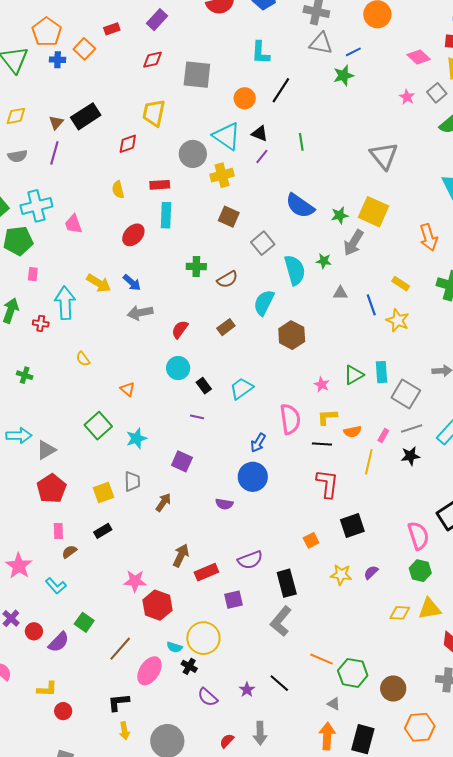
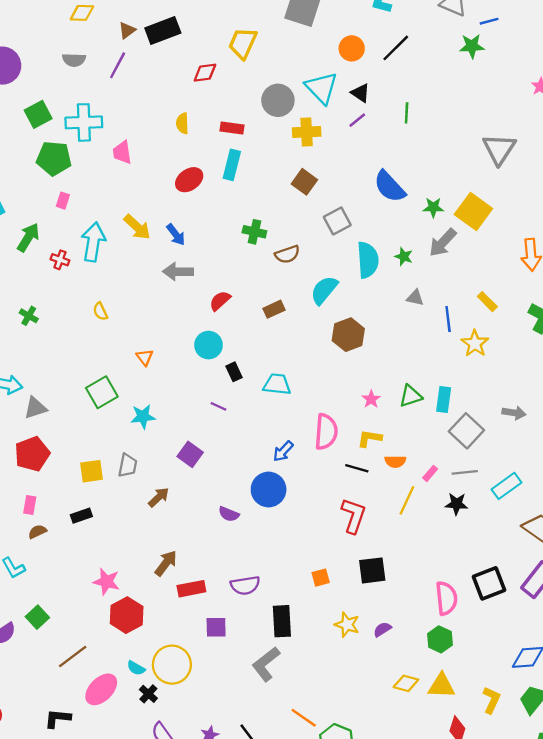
cyan trapezoid: (242, 388) -> (277, 384), turned 30

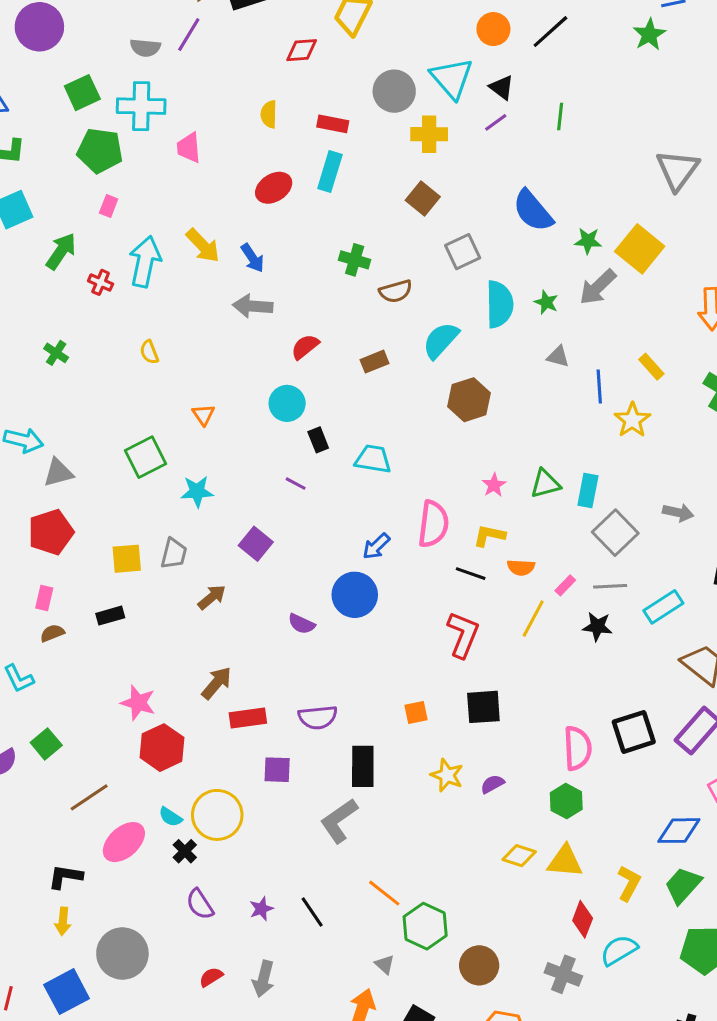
green star: (472, 46) -> (649, 35), turned -30
gray semicircle: (74, 60) -> (145, 48), moved

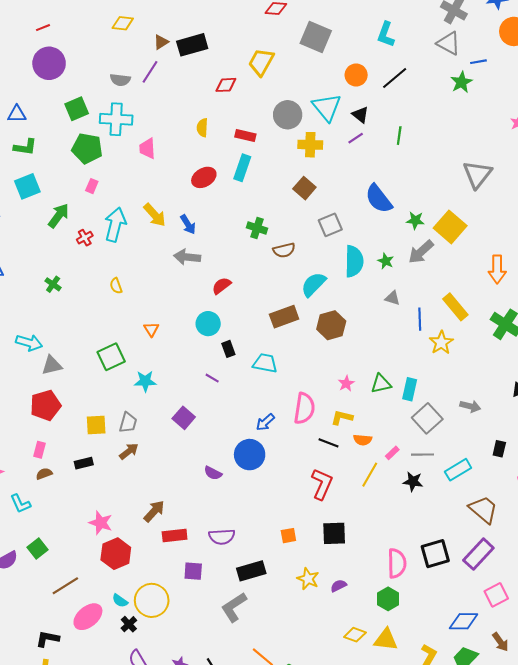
red cross: (101, 282) -> (85, 238), turned 35
brown rectangle: (374, 362) -> (284, 317), moved, size x1.5
yellow rectangle: (651, 367) -> (455, 307), size x1.5
brown arrow: (212, 597) -> (129, 451), moved
black rectangle: (363, 766) -> (251, 571), turned 72

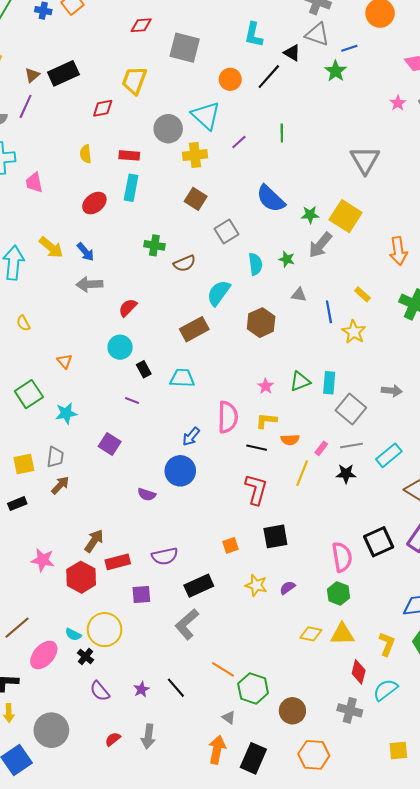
black triangle: (360, 115) -> (292, 53), moved
cyan semicircle: (354, 261) -> (255, 264), size x0.7
yellow rectangle: (455, 307) -> (362, 294), size x0.6
brown hexagon: (331, 325) -> (261, 323), moved
red hexagon: (116, 554) -> (81, 577), moved

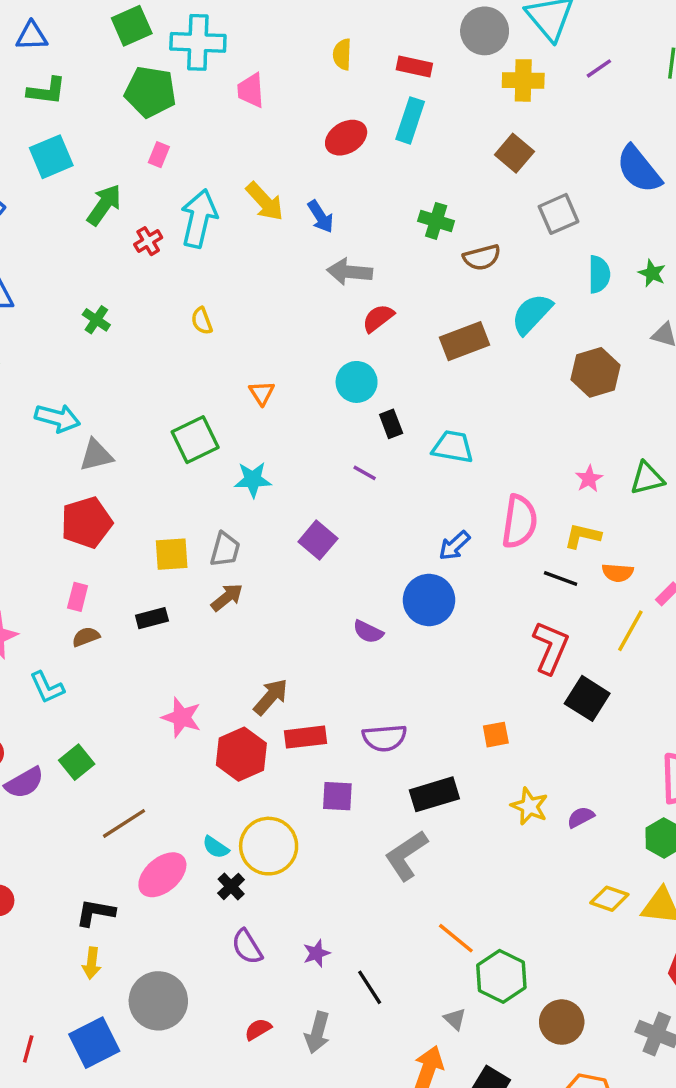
gray arrow: (89, 284) -> (350, 272), moved
brown rectangle: (194, 329) -> (465, 341), moved
black square: (275, 536) -> (587, 698), moved, turned 35
black line: (176, 688) -> (370, 987), moved

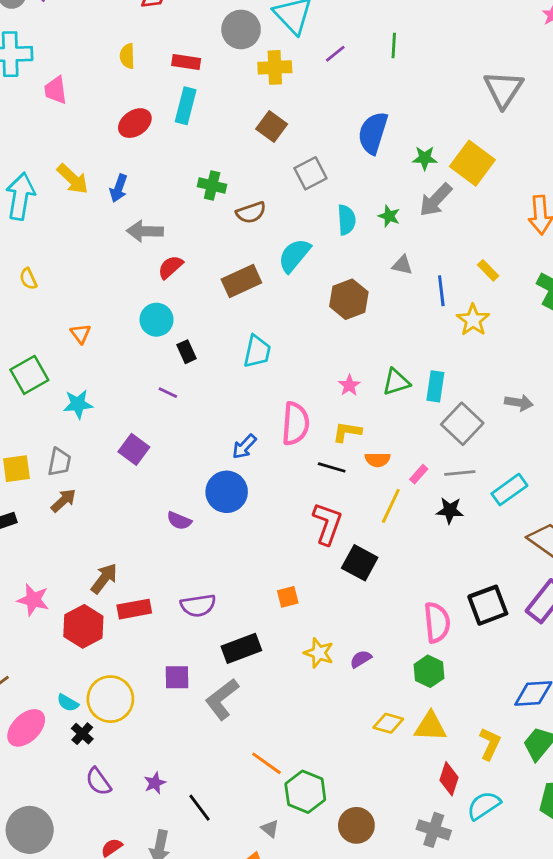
blue semicircle: (639, 169) -> (373, 133), turned 60
blue arrow: (321, 217) -> (119, 188), turned 56
cyan trapezoid: (453, 447) -> (257, 351), moved, turned 96
purple square: (337, 796) -> (177, 677), moved

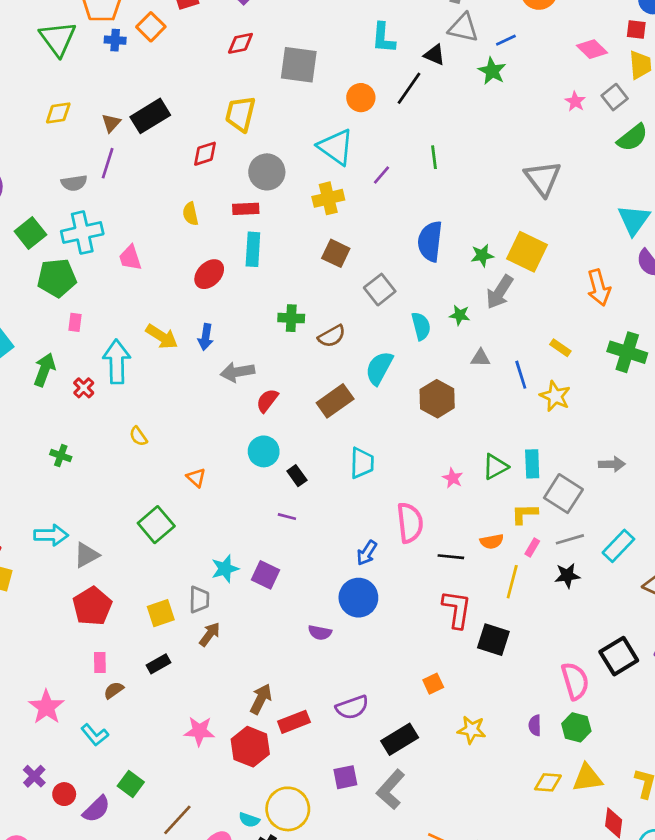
gray circle: (241, 29) -> (267, 172), moved
cyan star: (78, 404) -> (225, 569), moved
yellow L-shape: (347, 432) -> (524, 514), moved
purple semicircle: (361, 659) -> (535, 725), moved, turned -48

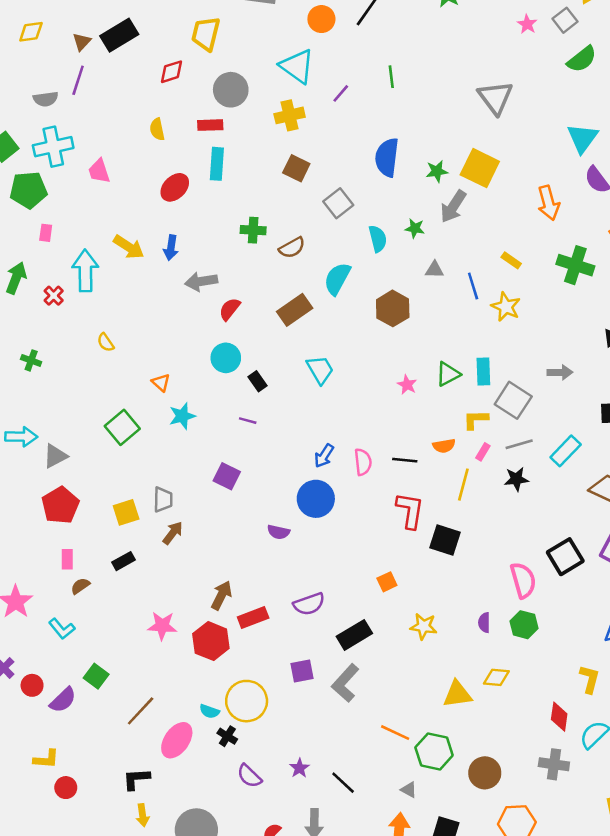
cyan trapezoid: (362, 463) -> (320, 370), turned -32
pink semicircle: (410, 523) -> (363, 462), moved, size x0.7
cyan star: (225, 569) -> (182, 416), moved
yellow triangle: (587, 778) -> (457, 694), moved

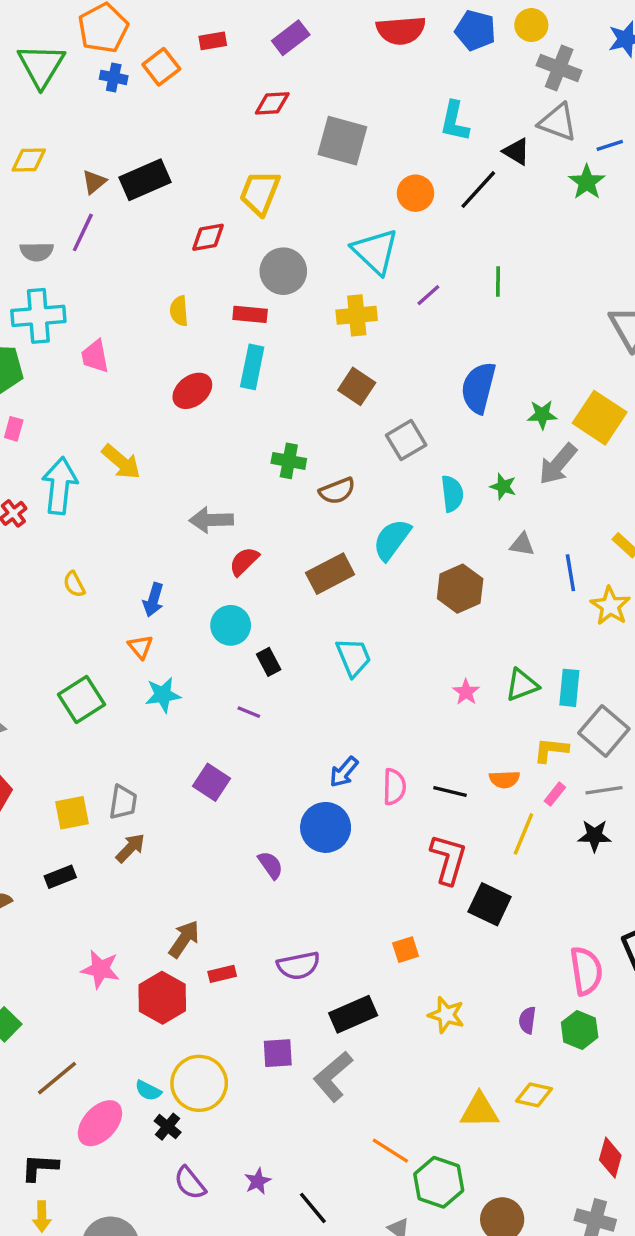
blue arrow: (171, 248) -> (153, 600), moved
purple semicircle: (278, 532) -> (270, 865), turned -145
red rectangle: (253, 618) -> (222, 974), size x0.7

